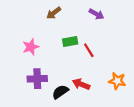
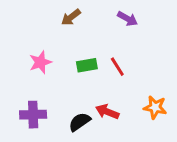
green rectangle: (70, 41) -> (87, 65), moved
purple cross: (37, 79) -> (33, 115), moved

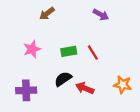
brown arrow: (71, 17) -> (47, 14), moved
black semicircle: (80, 122) -> (63, 79), moved

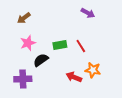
brown arrow: (47, 14) -> (24, 18), moved
black semicircle: (63, 79) -> (41, 60), moved
orange star: (123, 85) -> (93, 70), moved

